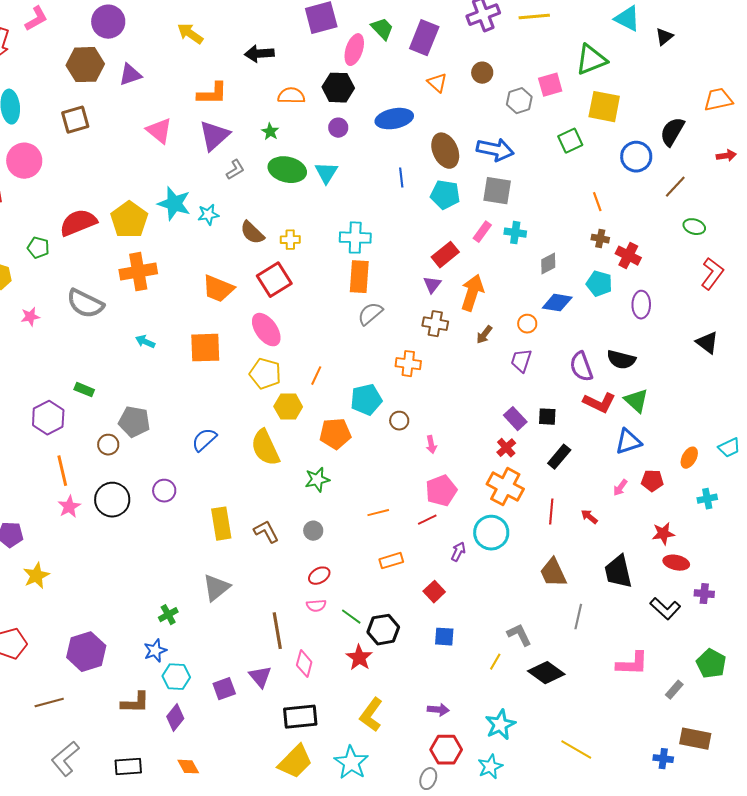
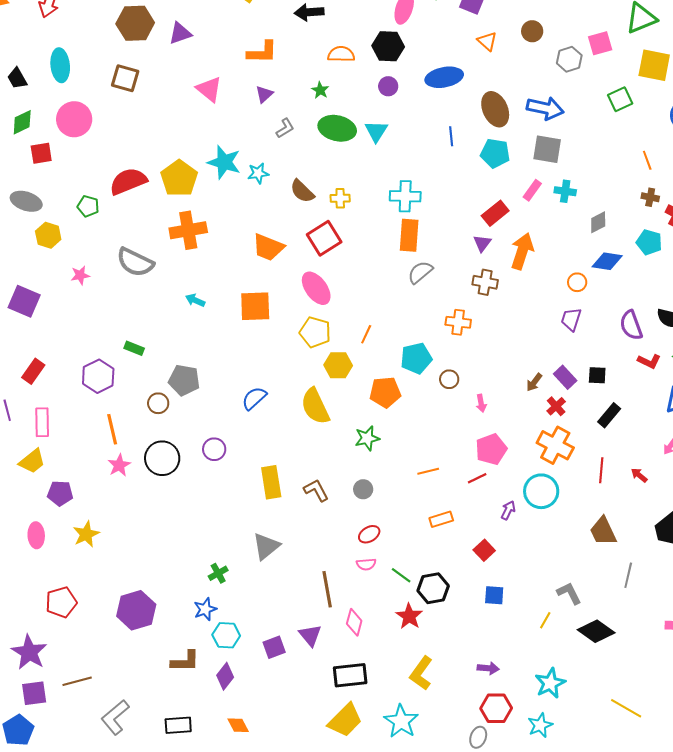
brown square: (75, 120) -> (125, 78), turned 32
purple triangle: (214, 136) -> (264, 94), size x0.6
brown arrow: (484, 335) -> (534, 382), moved
red L-shape: (599, 403) -> (649, 361), size x0.7
brown line: (49, 703) -> (77, 681), moved

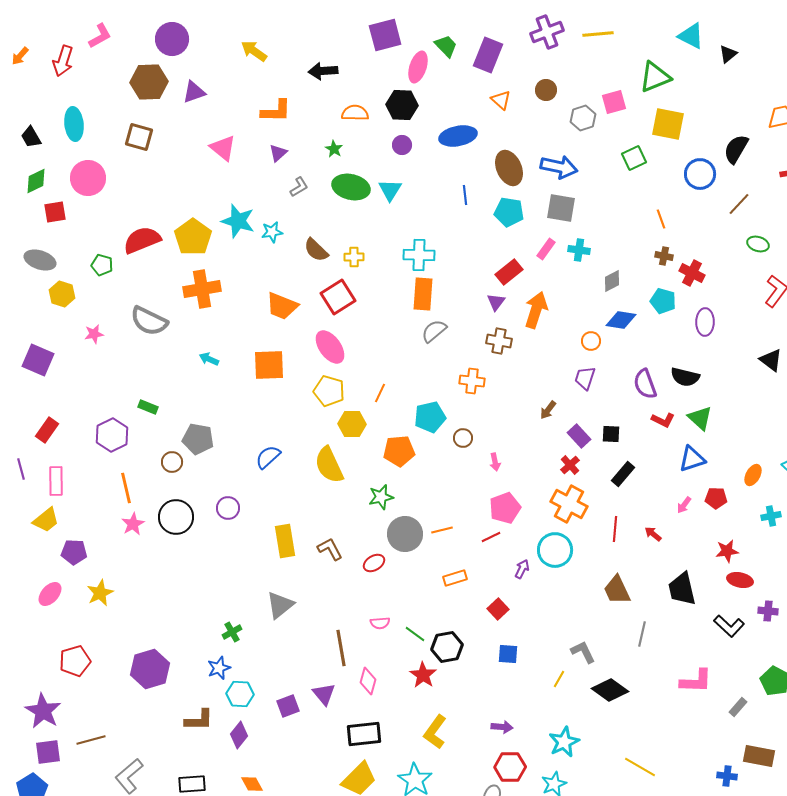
brown arrow: (534, 382) -> (548, 410), moved
gray circle: (363, 489) -> (405, 534), moved, size x1.8
red ellipse: (369, 534) -> (374, 563), moved
pink ellipse: (36, 535) -> (50, 594), turned 45

